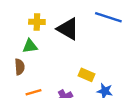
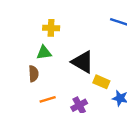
black triangle: (68, 29) -> (83, 62), moved

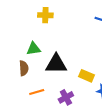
yellow cross: (51, 28) -> (45, 15), moved
black triangle: (83, 62) -> (56, 64), moved, turned -30

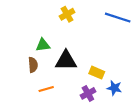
yellow cross: (45, 15) -> (67, 14), moved, turned -32
purple cross: (66, 97) -> (88, 93), moved

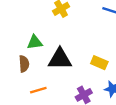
yellow rectangle: (97, 73) -> (99, 63), moved

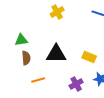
green triangle: (35, 42) -> (21, 40), moved

